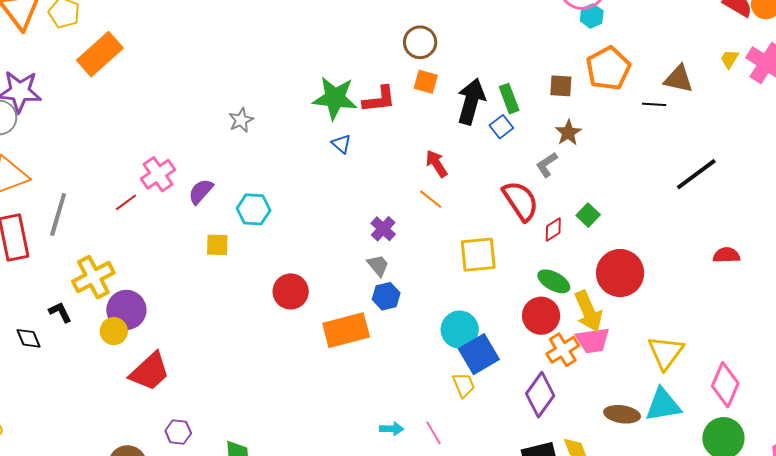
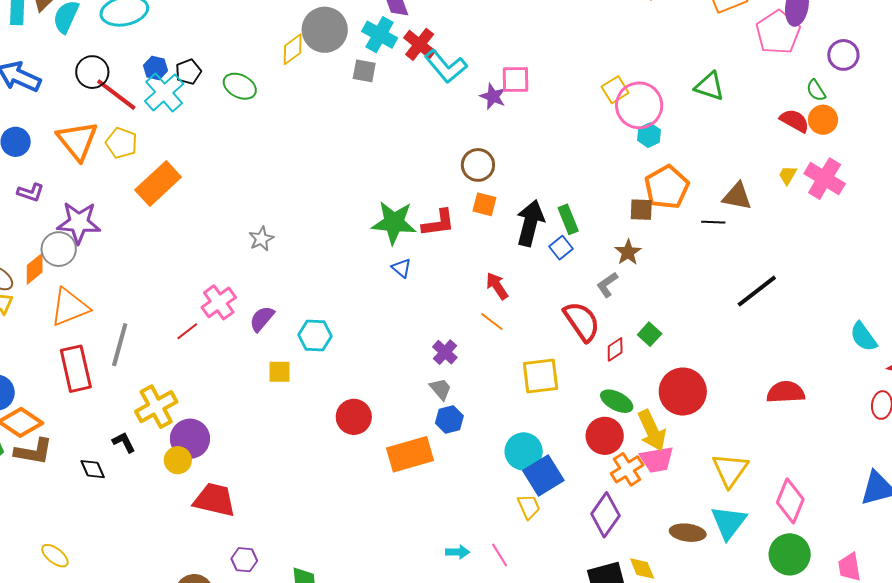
brown square: (561, 86) -> (641, 210), moved
gray star: (241, 120) -> (261, 239), moved
red semicircle: (726, 255) -> (786, 392), moved, size x1.4
red trapezoid: (150, 372) -> (215, 500), turned -123
cyan triangle: (663, 405) -> (729, 522), turned -42

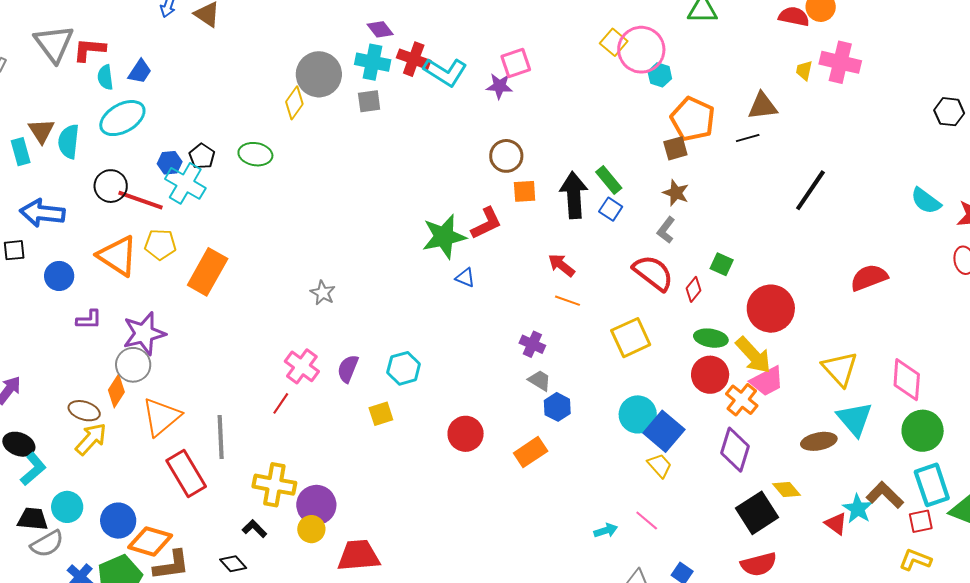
yellow cross: (156, 407) -> (274, 485), turned -33
orange rectangle: (410, 454) -> (531, 452), size x0.7

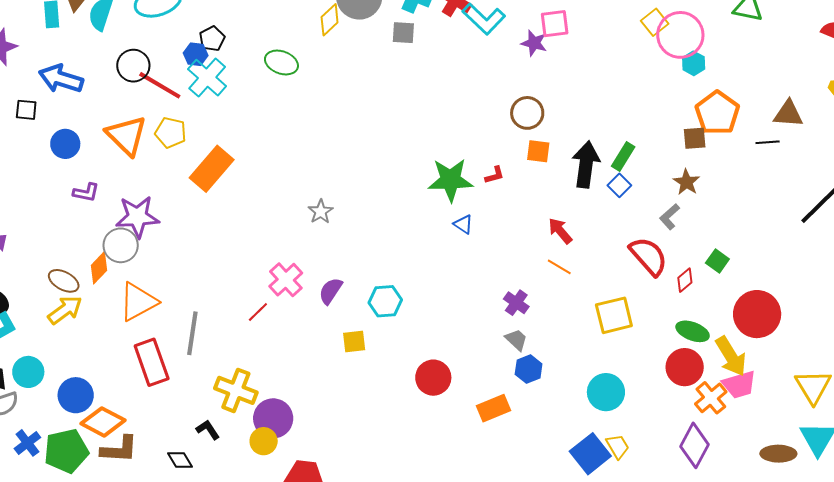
black pentagon: (202, 156) -> (212, 39), moved
green rectangle: (609, 180) -> (623, 156), turned 60
red L-shape: (486, 223) -> (495, 175), size x0.6
blue square: (664, 431) -> (590, 454), moved

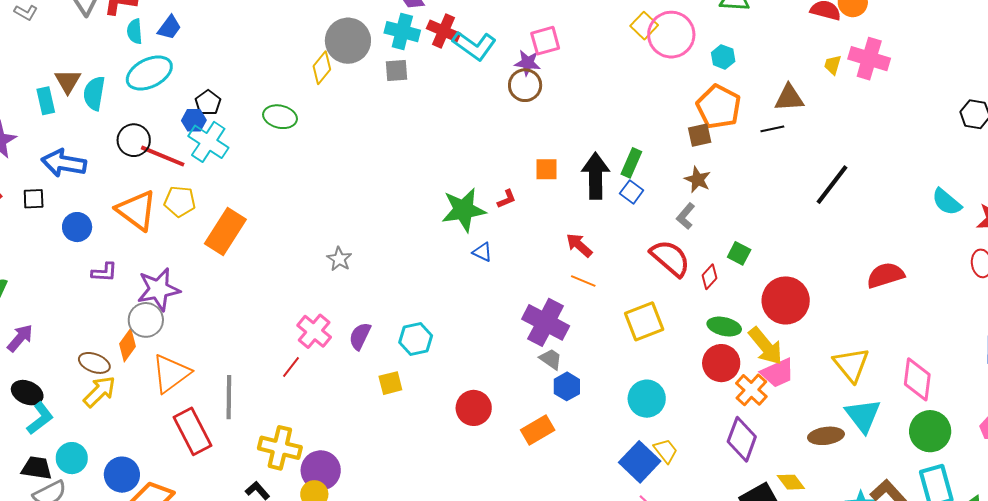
cyan hexagon: (694, 63) -> (723, 57), moved
brown circle: (527, 113) -> (525, 85), moved
purple cross: (516, 303) -> (546, 322), size x1.8

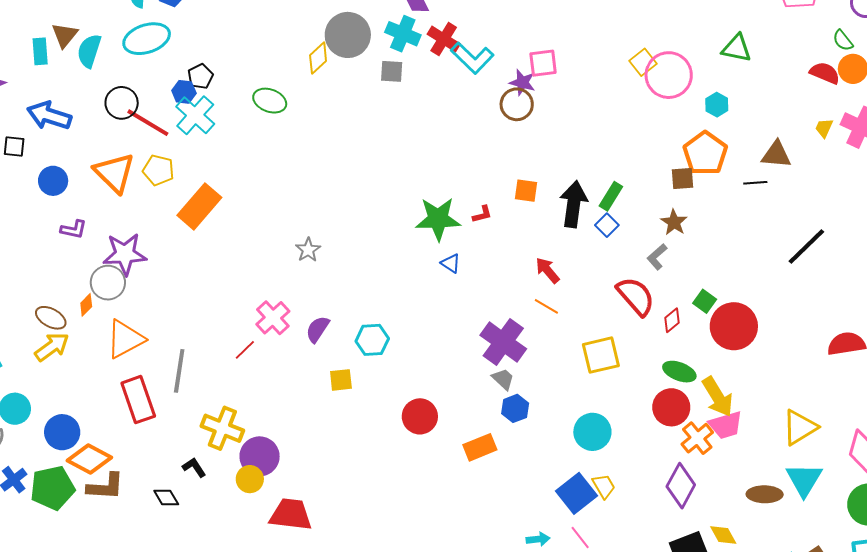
red circle: (786, 300) -> (734, 326), moved
orange diamond: (128, 345) -> (86, 305), size x0.7
yellow triangle: (851, 365) -> (800, 427), turned 30

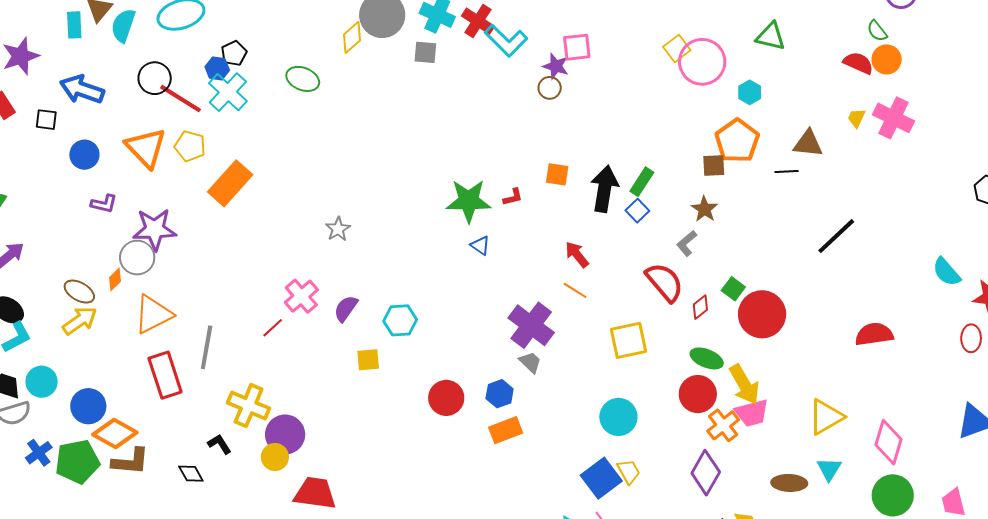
brown circle: (517, 104) -> (550, 88), size x0.7
blue hexagon: (515, 408) -> (500, 394), moved
cyan triangle: (804, 480) -> (829, 469), size x0.7

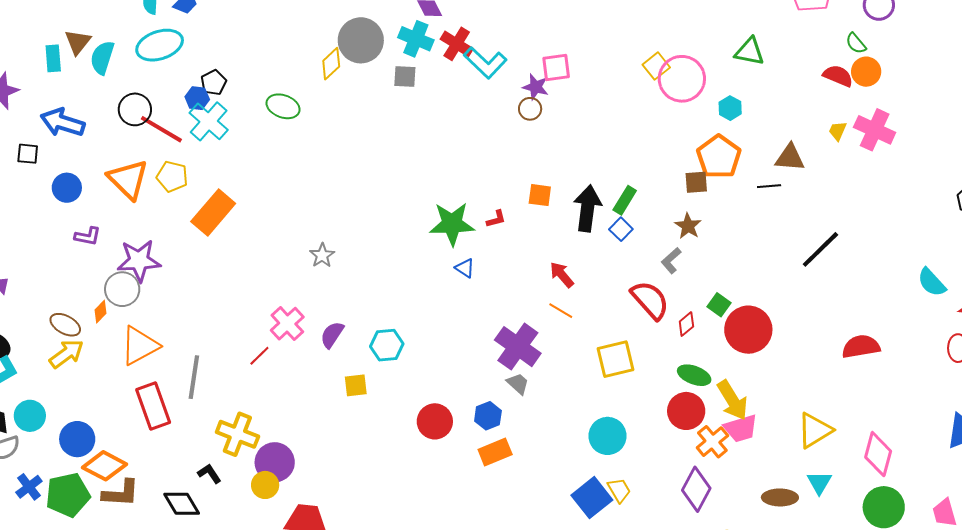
black diamond: (191, 474) -> (182, 504), size x1.4

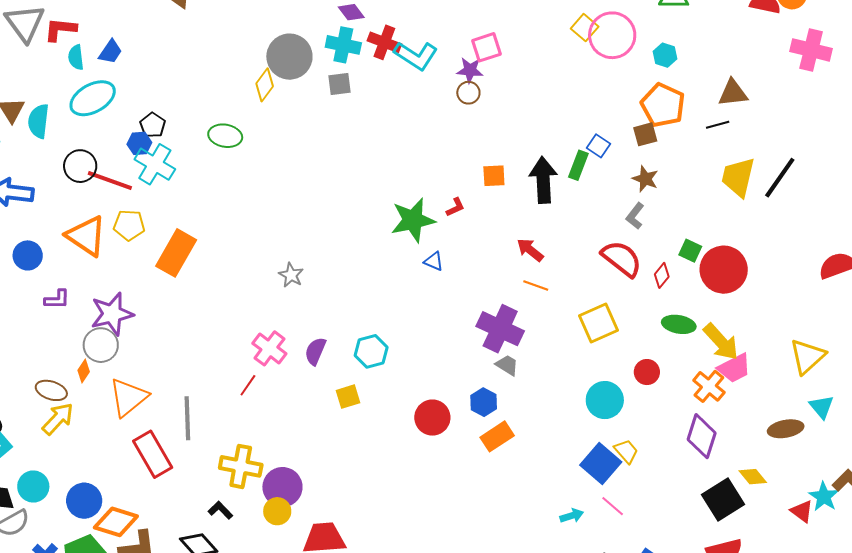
yellow trapezoid: (838, 131) -> (738, 177), moved, size x2.0
blue square: (621, 229) -> (598, 146), moved
red circle: (686, 411) -> (647, 372), moved, size x0.7

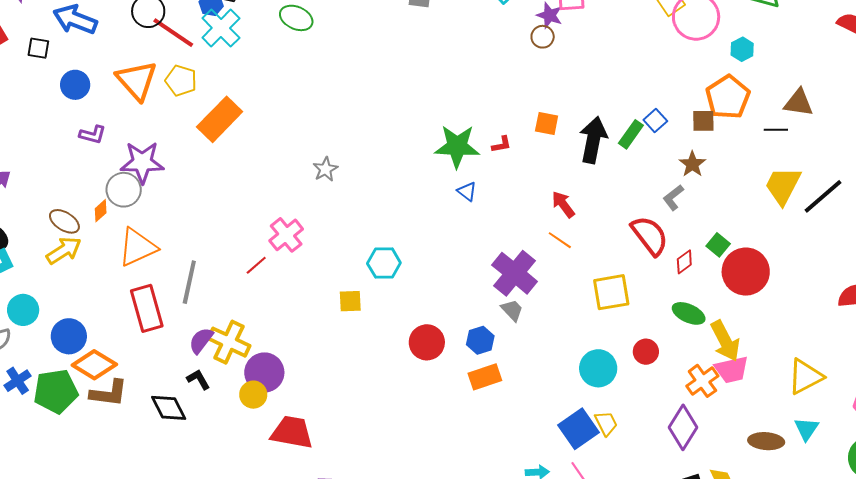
purple semicircle: (315, 351) -> (201, 340), moved

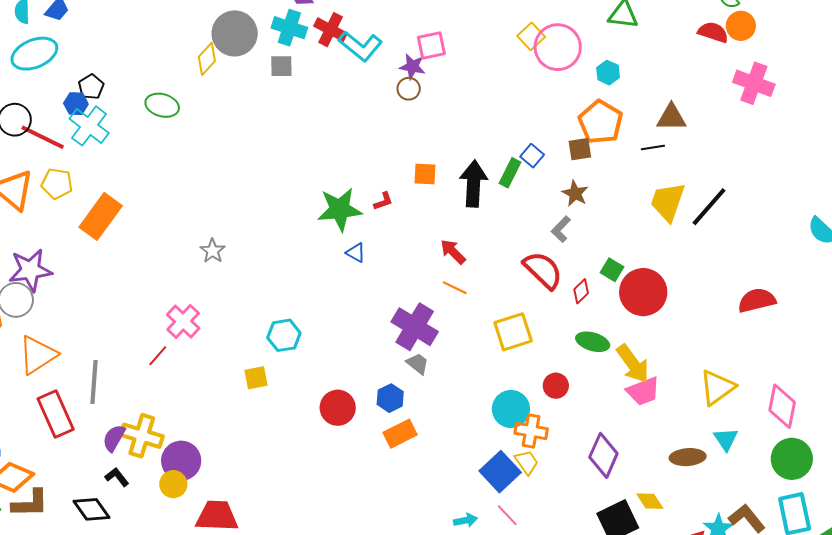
orange cross: (702, 381) -> (531, 431), moved, turned -36

